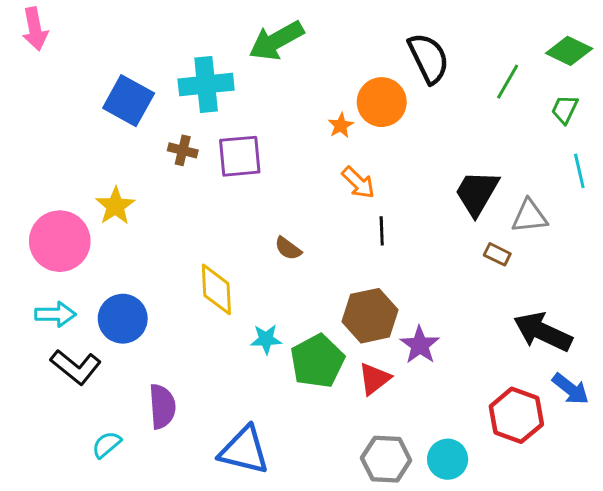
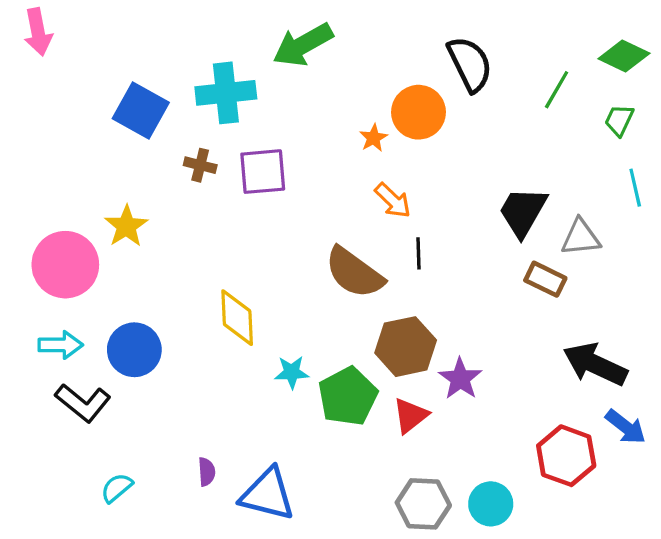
brown semicircle: (288, 248) -> (354, 273), moved, size x2.0
brown rectangle: (497, 254) -> (545, 279), size x1.4
purple semicircle: (162, 406) -> (207, 472), moved, size x0.6

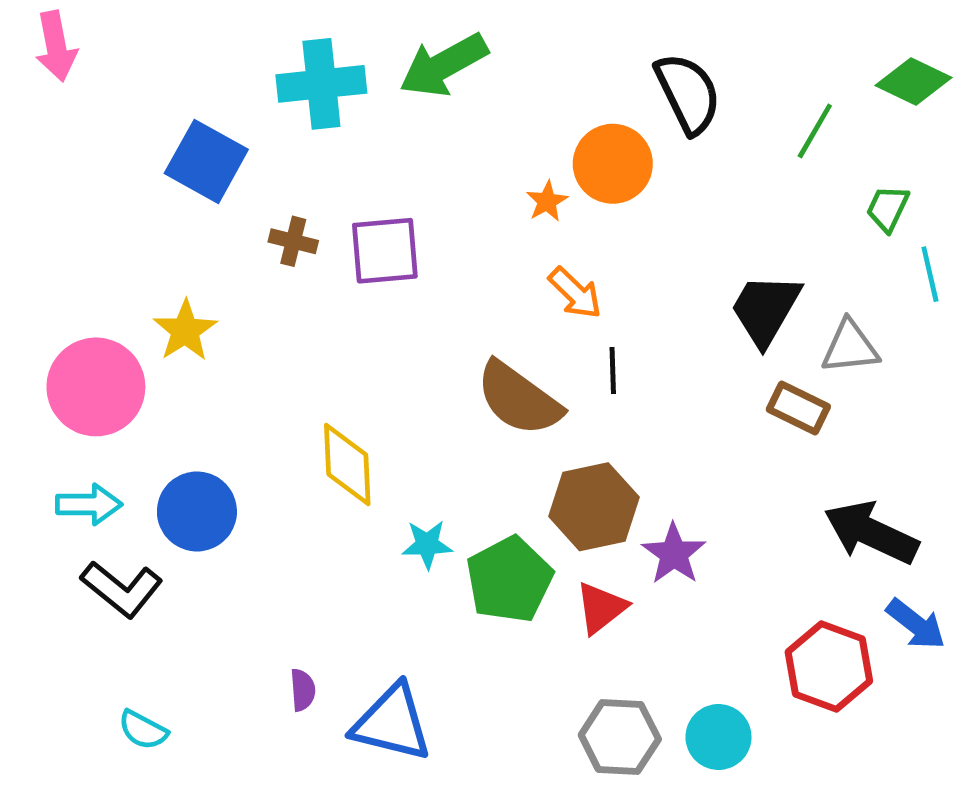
cyan cross: (226, 93) -> (321, 84), moved
green trapezoid: (619, 120) -> (888, 208), moved
cyan semicircle: (117, 488) -> (143, 730), moved, turned -112

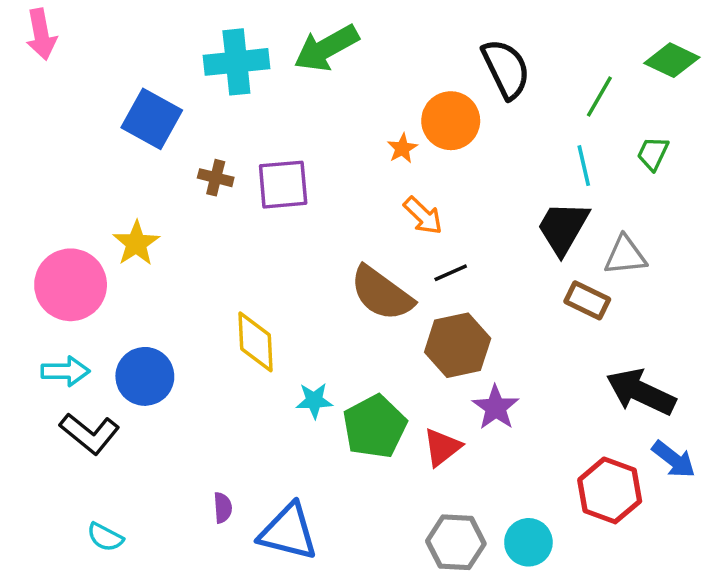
cyan line: (930, 274) -> (584, 166), moved
black line: (613, 371) -> (451, 273), turned 68
brown hexagon: (594, 507) -> (458, 345), moved

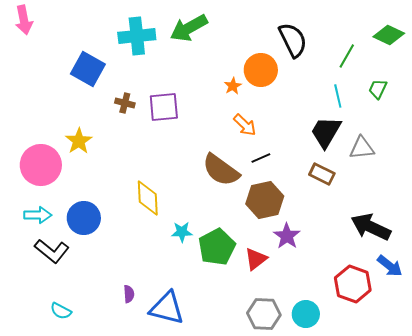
brown rectangle: (587, 300) -> (322, 174), moved

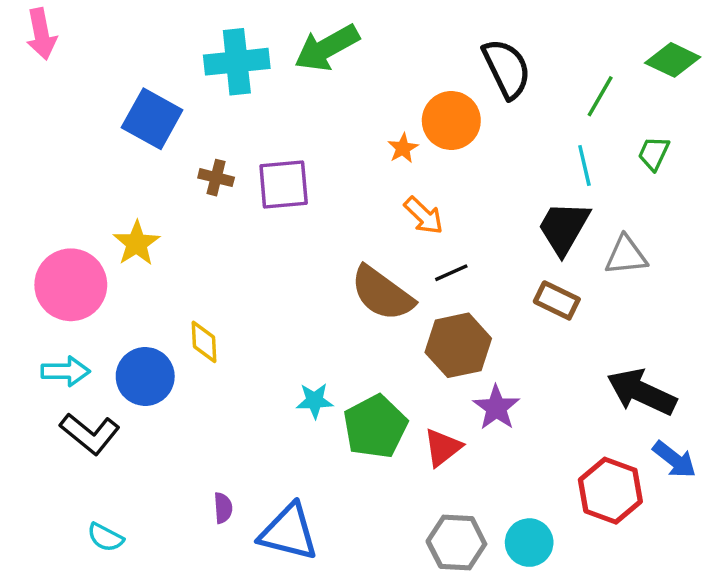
yellow diamond: (148, 198) -> (204, 342), moved, size x0.7

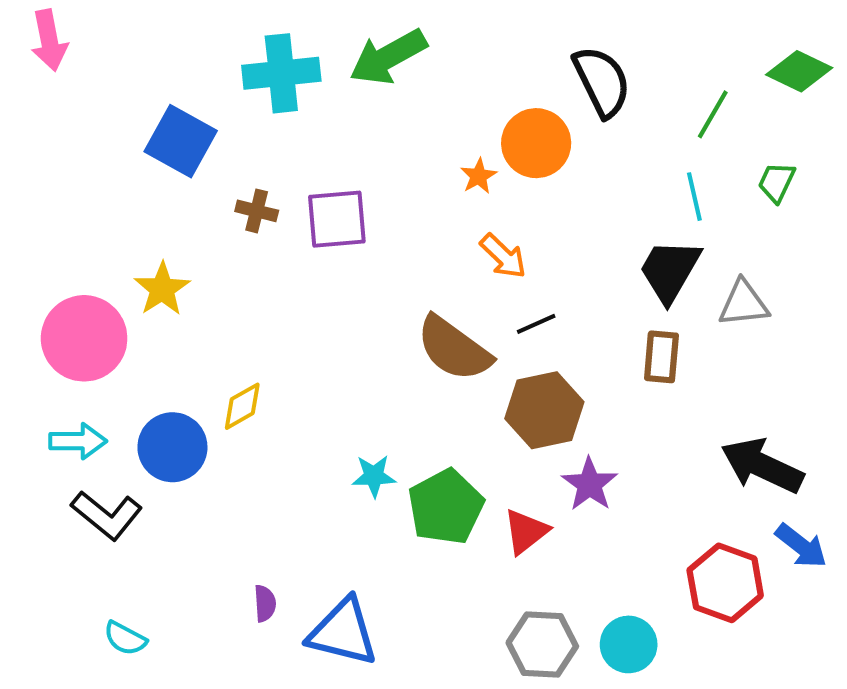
brown rectangle: (557, 300) -> (661, 357), turned 69
yellow diamond: (204, 342) -> (242, 406), turned 63

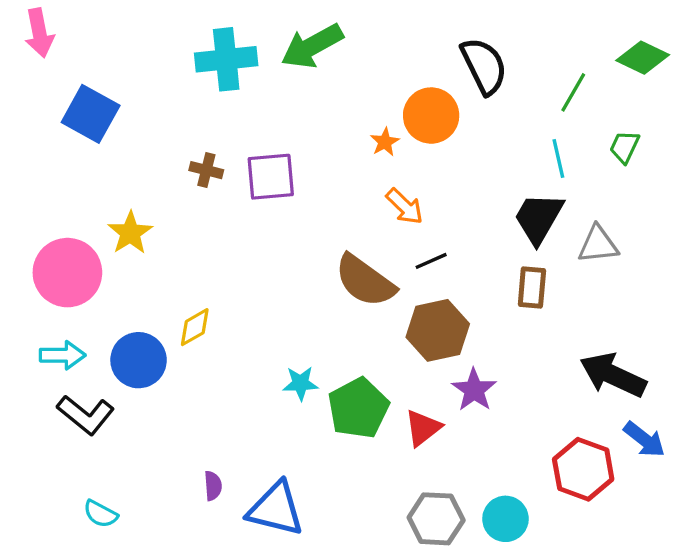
blue square: (181, 141) -> (91, 114), moved

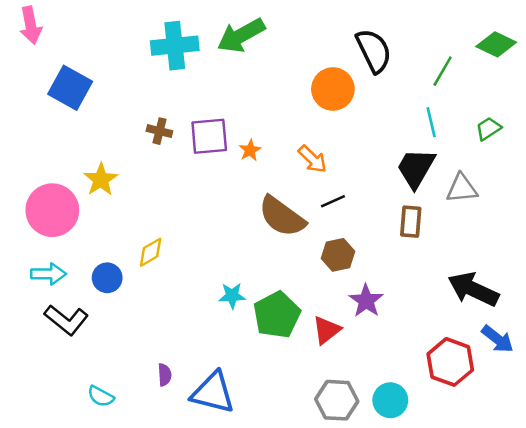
orange star: (385, 142) -> (250, 150), moved
green trapezoid: (625, 147) -> (489, 129), moved, turned 32
brown hexagon: (438, 330) -> (338, 255), size x0.7
blue circle: (139, 360) -> (107, 278), size x0.7
cyan semicircle: (101, 514) -> (101, 396), moved

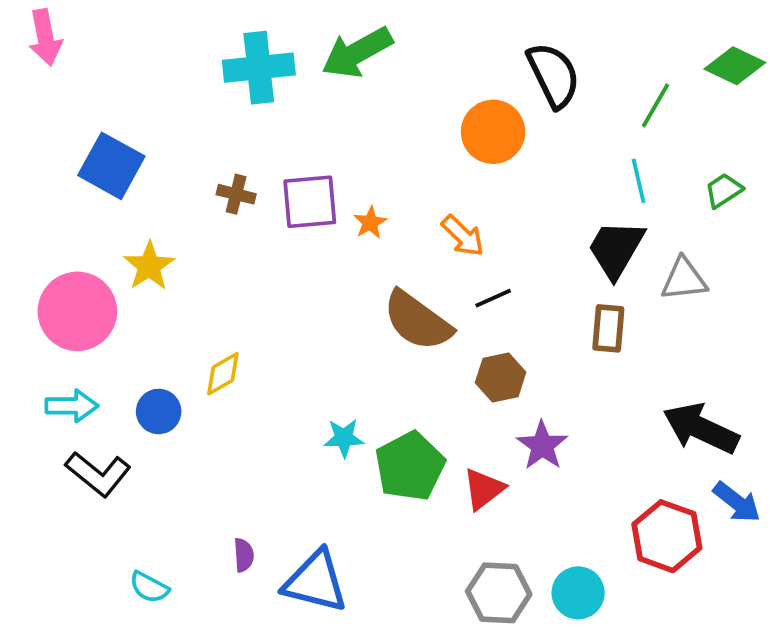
blue square: (70, 88) -> (111, 166), moved

